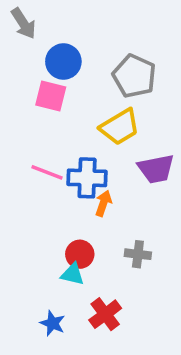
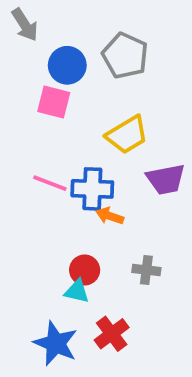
gray pentagon: (134, 76) -> (125, 56), moved
orange arrow: (103, 203) -> (110, 216), turned -90
blue star: (53, 323) -> (56, 343), size x1.6

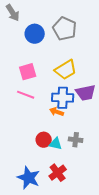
pink square: (54, 102) -> (28, 72), moved, turned -30
blue cross: (92, 189) -> (63, 98), moved
cyan triangle: (77, 291) -> (56, 144), moved

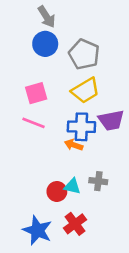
gray arrow: (13, 13) -> (46, 17), moved
gray pentagon: (65, 29) -> (84, 54), moved
red circle: (44, 140) -> (57, 192), moved

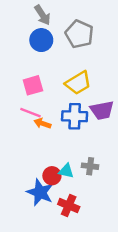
gray pentagon: (84, 54) -> (79, 34), moved
orange arrow: (74, 145) -> (42, 123), moved
red cross: (75, 224) -> (69, 205), turned -30
blue star: (37, 230) -> (40, 192), moved

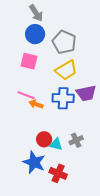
gray pentagon: (79, 34) -> (64, 42), moved
pink square: (33, 85) -> (29, 61), moved, turned 30
gray cross: (90, 166) -> (76, 140), turned -32
red circle: (52, 176) -> (44, 139), moved

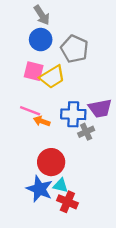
yellow trapezoid: (66, 70) -> (52, 77), moved
red circle: (44, 139) -> (51, 162), size x1.5
gray cross: (76, 140) -> (86, 132), moved
cyan triangle: (56, 144) -> (60, 185), moved

